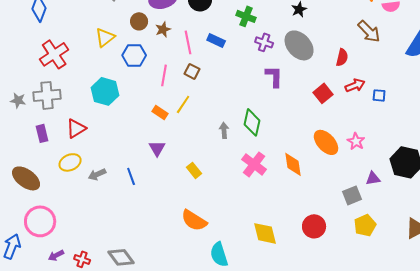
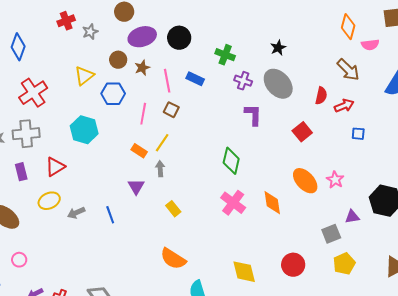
red arrow: (355, 85) -> (344, 106), moved
gray arrow: (224, 130) -> (160, 169), moved
pink circle: (40, 221) -> (19, 260), size x0.5

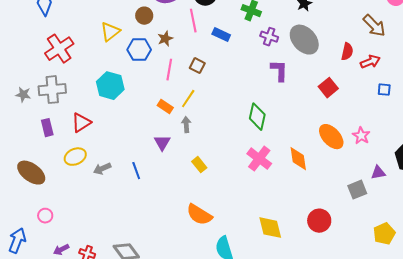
brown star: (142, 68) -> (165, 39), moved
pink line: (167, 81) -> (193, 21), moved
yellow pentagon: (344, 264) -> (384, 234), moved

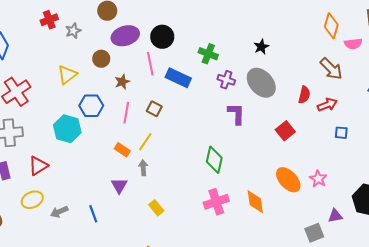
blue rectangle: (221, 35) -> (178, 78), size x1.4
blue hexagon: (139, 50) -> (91, 106), moved
pink cross: (259, 159) -> (216, 202), turned 35

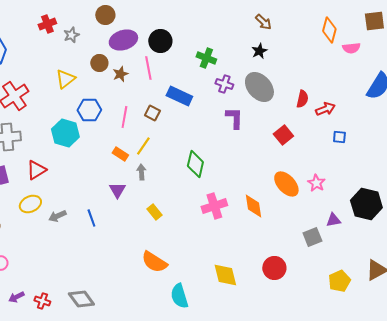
brown arrow: (331, 69) -> (263, 22), moved, size x0.7
blue rectangle: (178, 78) -> (179, 96), moved
brown star: (122, 82) -> (120, 74), moved
green diamond: (214, 160) -> (195, 164), moved

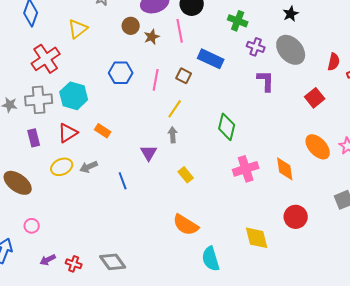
yellow triangle: (65, 79) -> (78, 29), moved
cyan hexagon: (65, 133) -> (74, 96), moved
orange rectangle: (120, 154) -> (103, 131), moved
gray arrow: (57, 216) -> (89, 167), moved
red circle: (274, 268) -> (296, 217), moved

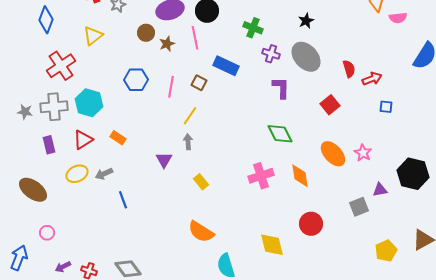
red semicircle: (334, 62) -> (349, 69), turned -30
green diamond: (227, 127) -> (280, 134), moved, turned -40
blue line: (123, 181) -> (123, 200), moved

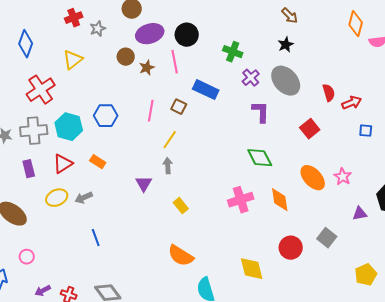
purple cross: (271, 54) -> (251, 78), turned 30
blue hexagon: (136, 80) -> (106, 116), moved
blue line: (123, 200) -> (96, 238), moved
gray square: (359, 207) -> (327, 238), moved, turned -30

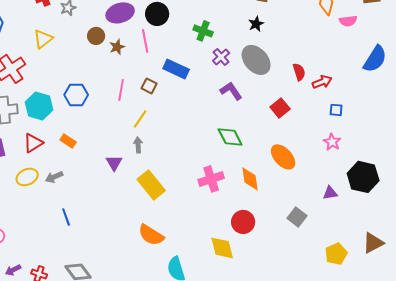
purple L-shape: (261, 112) -> (231, 91), turned -35
pink star: (343, 177) -> (332, 142), moved
yellow rectangle: (181, 206) -> (151, 185), size x1.8
red circle: (291, 248) -> (243, 222), moved

